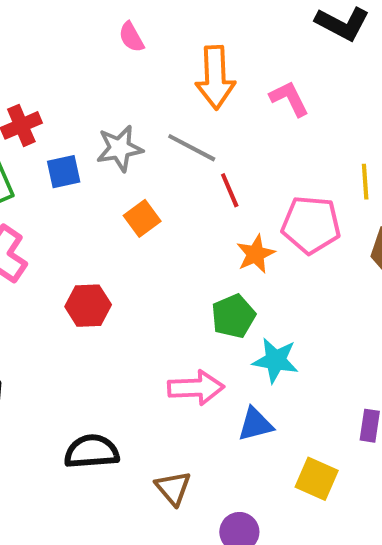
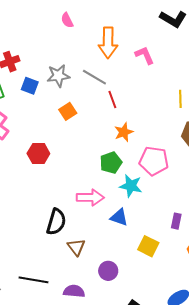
blue square: (64, 172) -> (30, 86), turned 30
pink pentagon: (311, 225) -> (154, 161), moved
blue triangle: (255, 424) -> (119, 217), turned 30
black semicircle: (92, 451) -> (56, 222), moved, turned 108

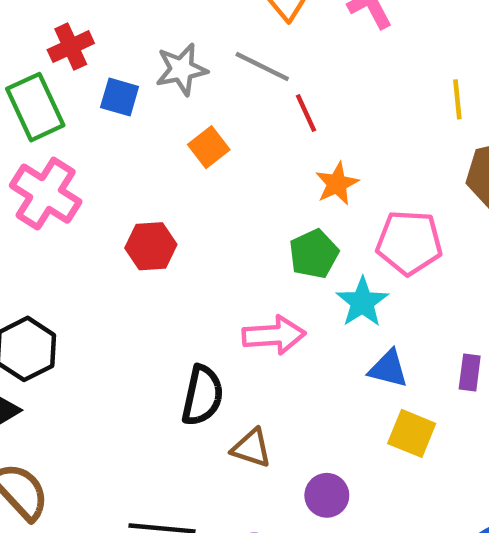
cyan star: (131, 186) -> (362, 302), turned 30
blue triangle: (119, 217) -> (388, 369), moved
brown triangle: (76, 247) -> (251, 448), turned -30

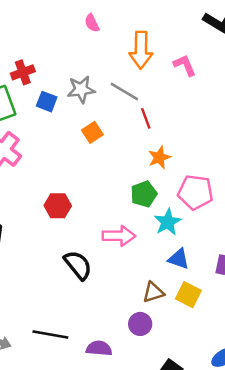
red hexagon: (151, 246) -> (58, 206), moved
black semicircle: (202, 395) -> (78, 265), turned -56
brown triangle: (251, 448) -> (153, 292), moved, turned -40

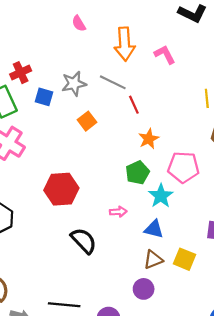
red hexagon: (58, 206) -> (61, 189), size x1.4
pink arrow: (119, 236) -> (118, 212), size x0.6
blue triangle: (179, 259) -> (154, 229), moved

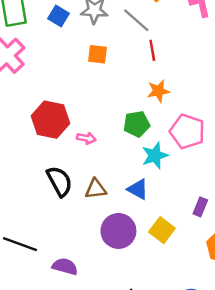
orange square: (87, 121) -> (97, 54), turned 30
pink arrow: (118, 212) -> (86, 138), moved
brown triangle: (153, 260) -> (96, 189), moved
purple circle: (144, 289) -> (118, 231), moved, size x1.5

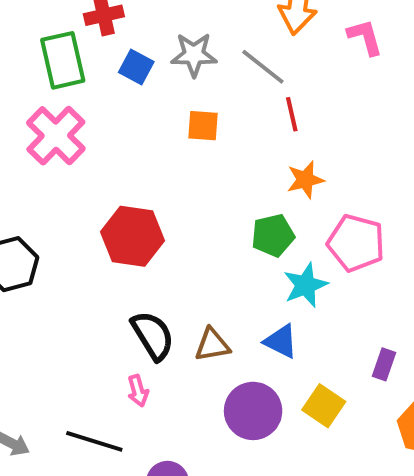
pink arrow: (86, 138) -> (138, 391), moved, turned 66

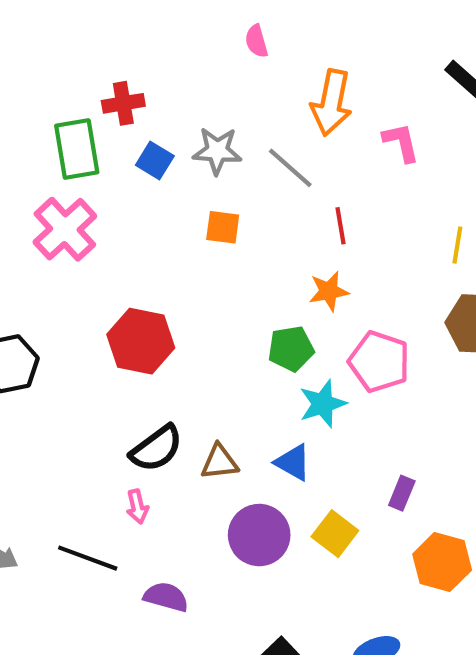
red line: (292, 114) -> (341, 226), moved
black semicircle: (153, 336) -> (156, 448), turned 82

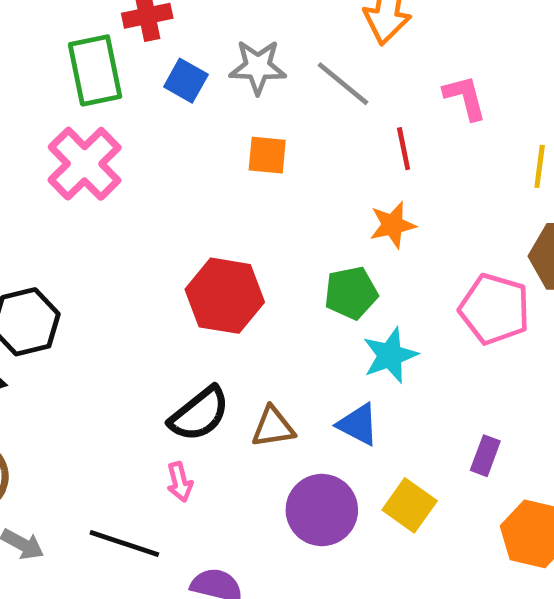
pink L-shape: (401, 142) -> (465, 97), moved
red hexagon: (141, 341) -> (225, 296), moved
pink pentagon: (379, 362) -> (495, 309), moved

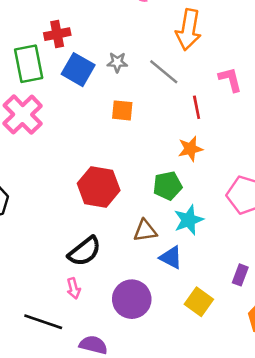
gray star: (258, 67) -> (117, 62), size x0.7
blue square: (186, 81) -> (78, 70), size x1.4
brown triangle: (273, 427) -> (145, 231), moved
purple circle: (322, 510) -> (132, 299), moved

